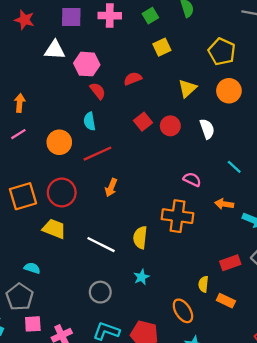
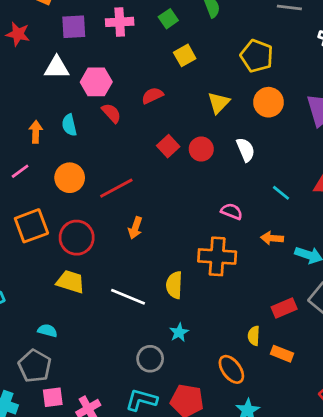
orange arrow: (20, 103) -> (36, 132), moved
cyan semicircle: (90, 121) -> (69, 125), moved
orange square: (23, 196) -> (31, 226), moved
gray circle: (100, 292) -> (150, 359), moved

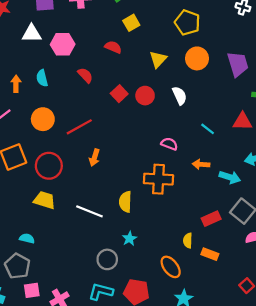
red semicircle: (152, 96) -> (113, 47), moved, turned 49
red semicircle: (111, 113) -> (85, 75), moved

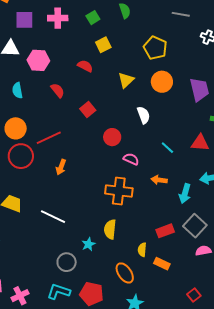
red circle: (145, 96) -> (112, 137), moved
red circle: (49, 166) -> (21, 156), moved
cyan arrow: (230, 177) -> (185, 194), turned 84
yellow semicircle: (125, 202) -> (110, 229), moved

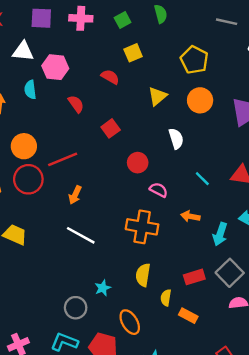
cyan semicircle: (17, 90) -> (30, 90), moved
white line: (53, 217) -> (81, 235), moved
yellow semicircle: (110, 229) -> (143, 275), moved
orange ellipse: (125, 273) -> (130, 322), moved

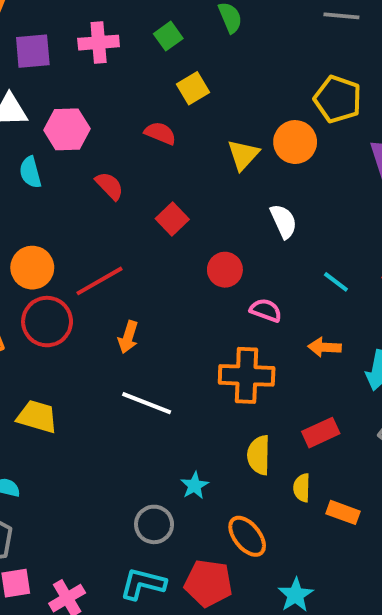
yellow pentagon: (194, 60) -> (338, 99), moved
orange circle: (200, 100) -> (295, 142), moved
red rectangle: (194, 277) -> (321, 433), moved

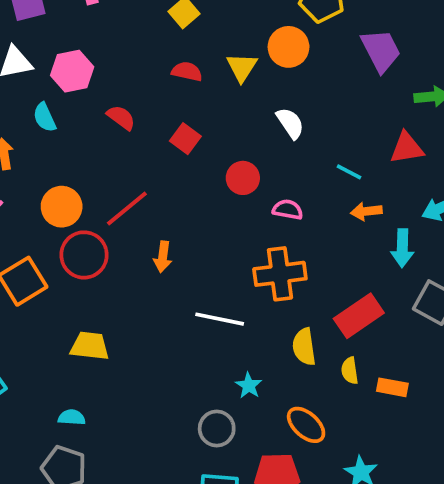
red semicircle: (160, 133) -> (187, 71), moved
orange arrow: (325, 347) -> (366, 211), moved
white line: (147, 403) -> (220, 319), moved
red rectangle: (321, 433) -> (359, 316), size x1.4

